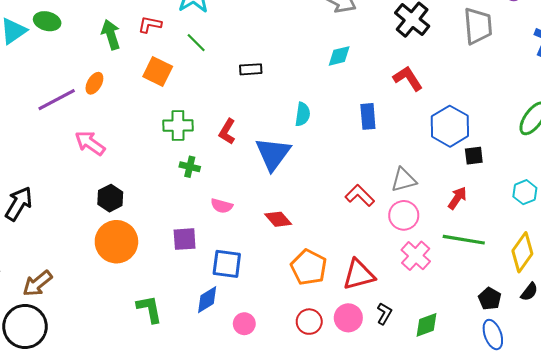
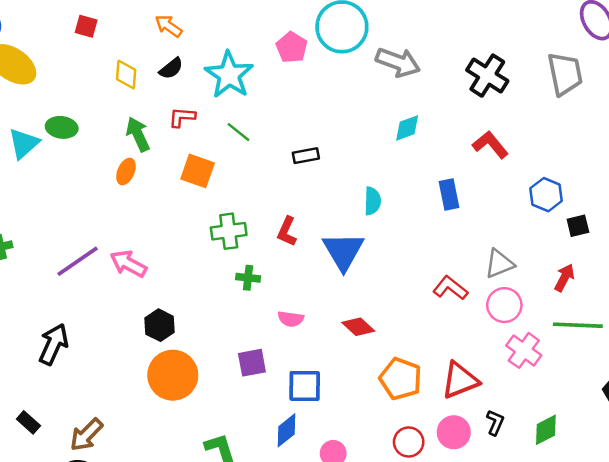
orange ellipse: (94, 83) -> (126, 172), moved
purple line: (57, 100) -> (78, 261), moved
blue hexagon: (450, 126) -> (546, 195), size x0.7

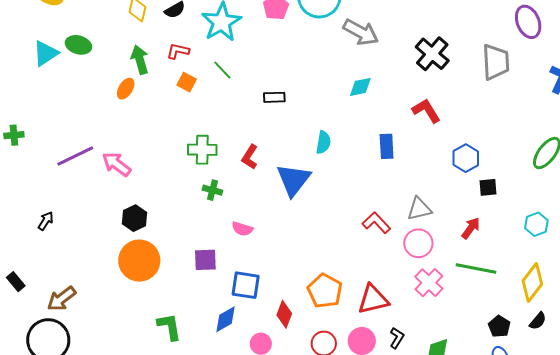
orange square: (198, 171) -> (187, 82), moved, size x0.7
red diamond: (358, 327) -> (284, 314), moved, turned 60
black arrow: (54, 344) -> (46, 221), size x0.6

